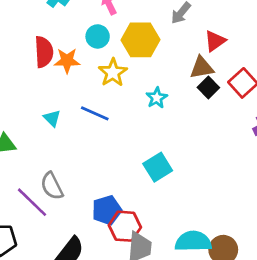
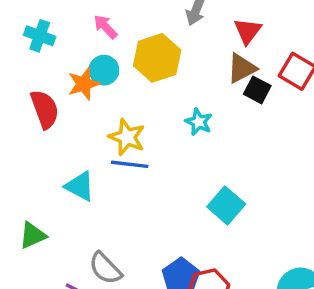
orange star: (67, 61) -> (84, 84), moved
yellow star: (113, 73) -> (127, 137), moved
cyan triangle: (52, 118) -> (80, 186), size x1.4

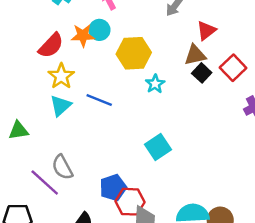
yellow hexagon: (157, 58) -> (134, 53), moved
red semicircle: (45, 109) -> (51, 46), turned 48
yellow star: (127, 137) -> (61, 76), moved
cyan triangle: (80, 186) -> (60, 106), turned 35

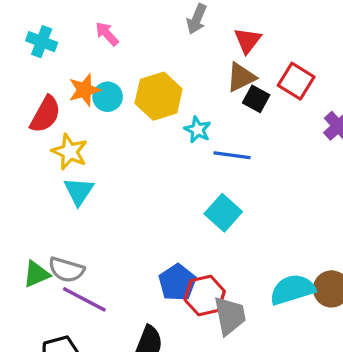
cyan circle: (99, 30) -> (108, 97), moved
blue line: (99, 100) -> (232, 155), moved
green triangle: (18, 131) -> (36, 274), moved
gray semicircle: (62, 167) -> (66, 270), moved, turned -30

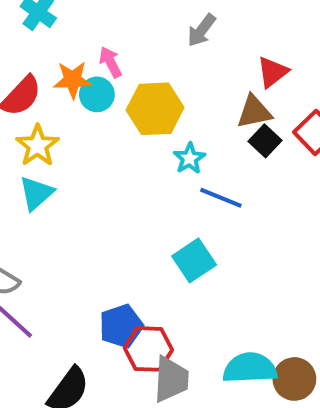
gray arrow: (197, 19) -> (202, 30), moved
pink arrow: (107, 34) -> (110, 62), moved

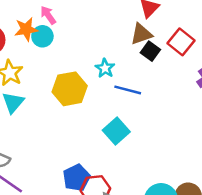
yellow hexagon: (155, 109) -> (70, 89), moved

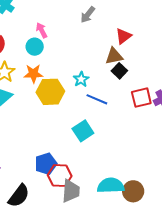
orange star: (26, 29) -> (33, 74), moved
red square: (181, 42) -> (141, 98), moved, turned 30

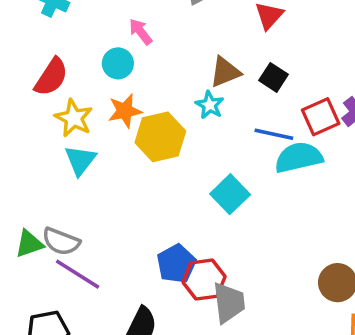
pink arrow: (42, 30) -> (141, 32), moved
brown triangle: (114, 56) -> (225, 72), moved
blue line: (97, 99) -> (274, 134), moved
cyan semicircle: (111, 186) -> (299, 157), moved

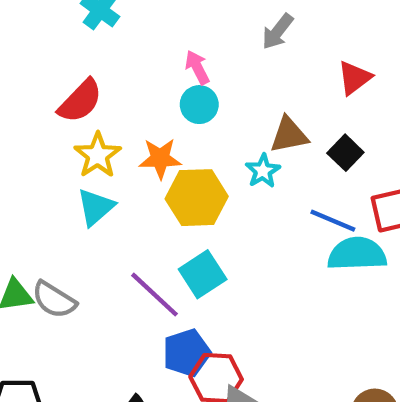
cyan circle: (118, 63) -> (199, 105), moved
cyan square: (230, 194) -> (203, 274), moved
purple line: (78, 274) -> (155, 295), moved

